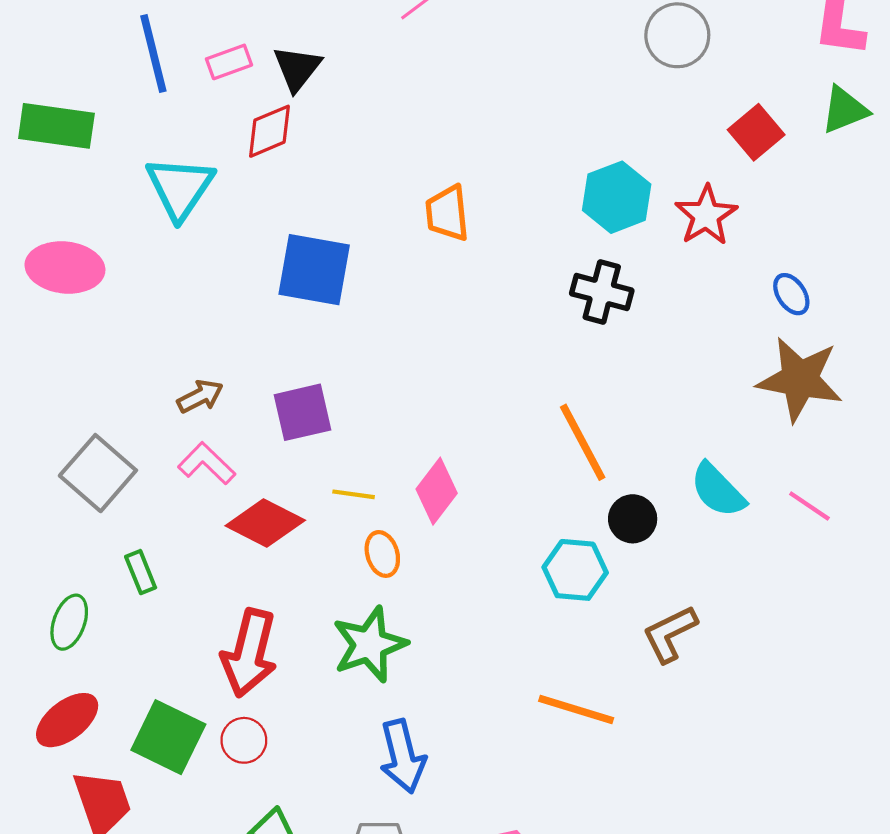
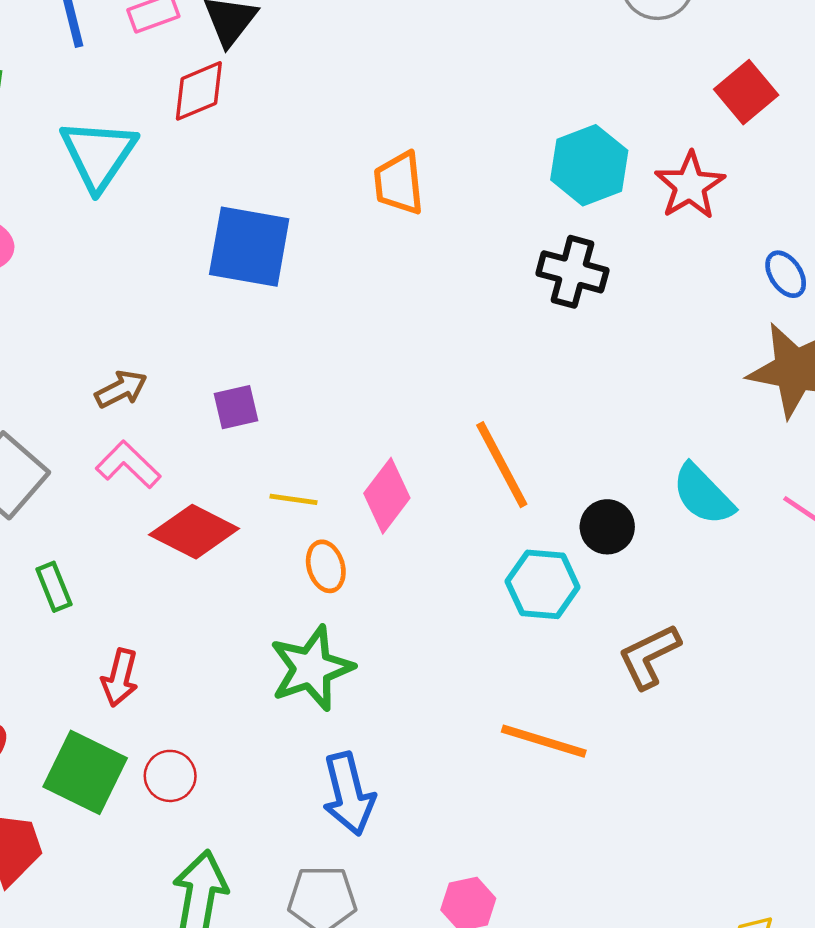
purple square: (302, 412) -> (236, 407), size x0.7
orange line: (583, 442) -> (502, 465), moved
red arrow: (249, 653) -> (120, 678), moved, size x0.6

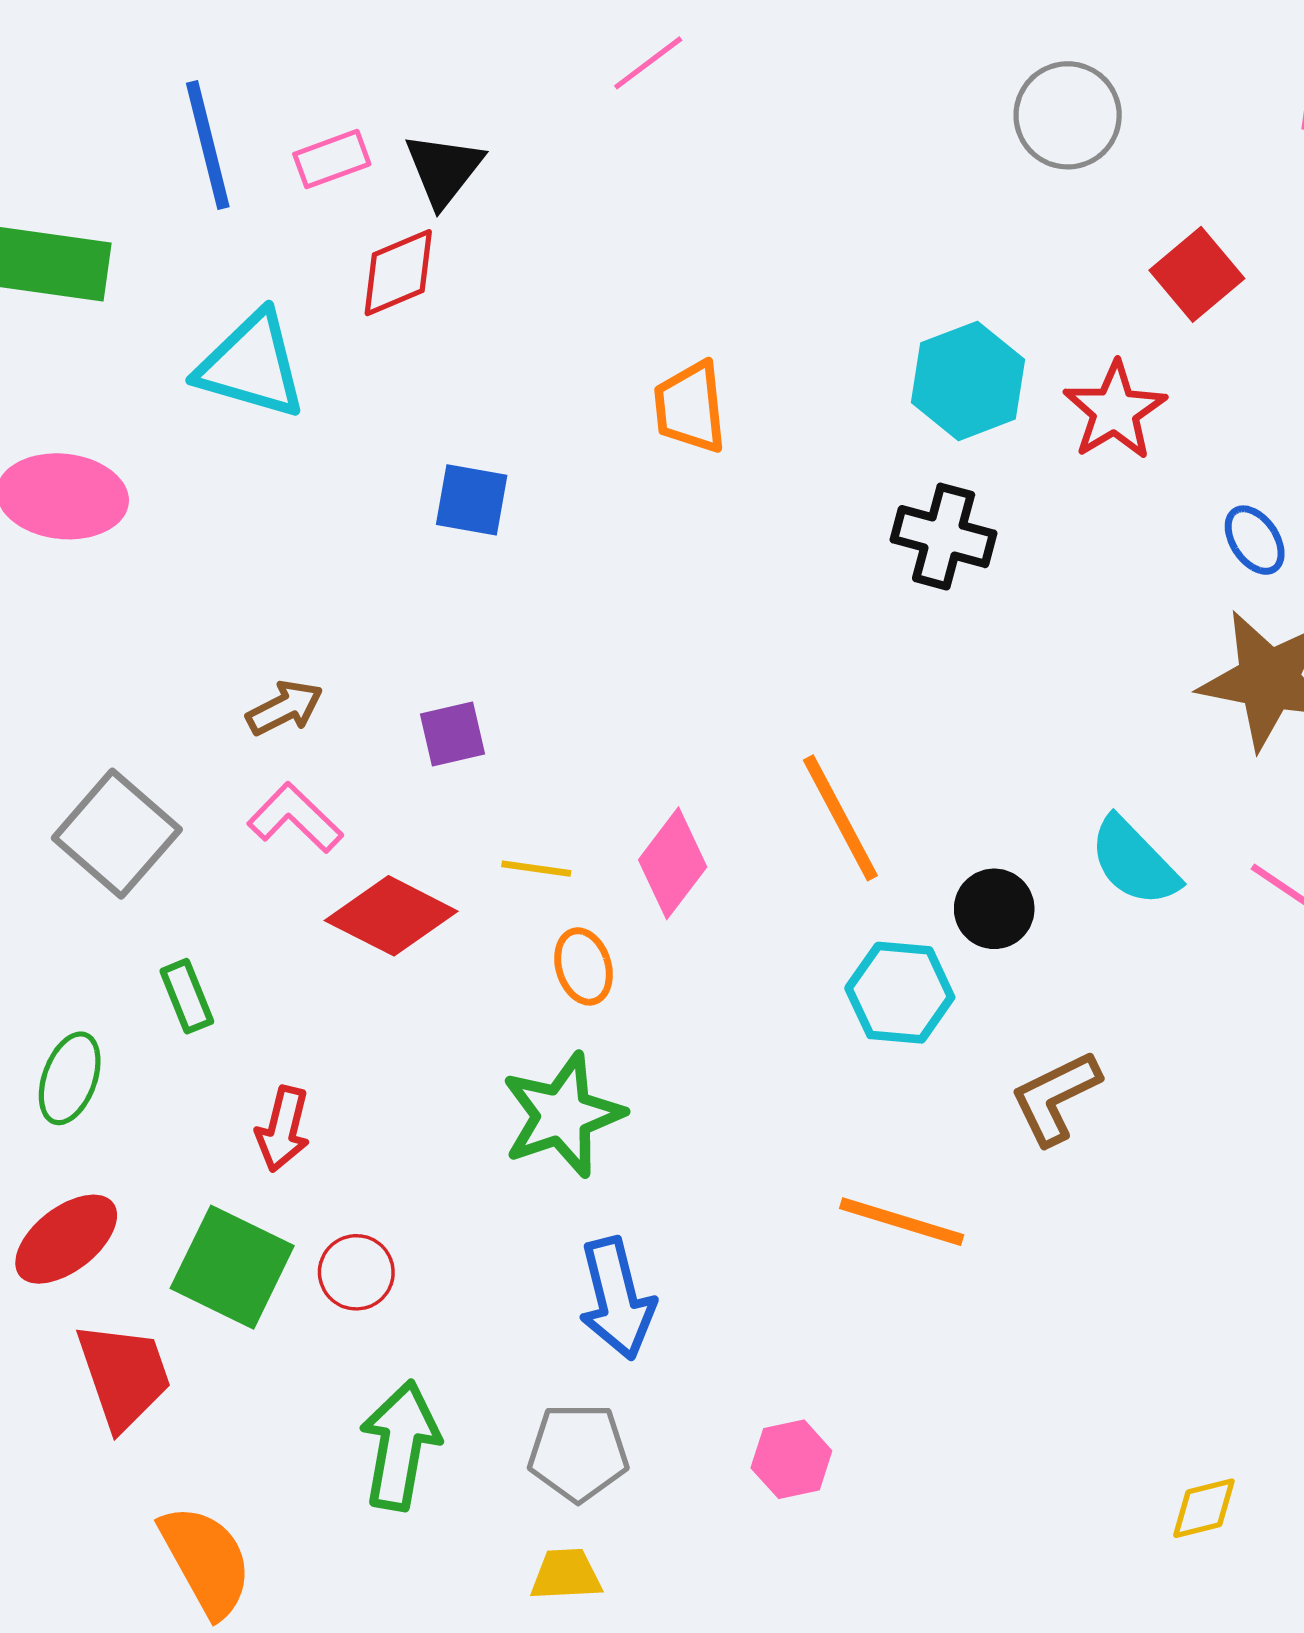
cyan triangle: (98, 154) -> (251, 365), turned -48
blue square: (249, 247) -> (472, 500), size x0.6

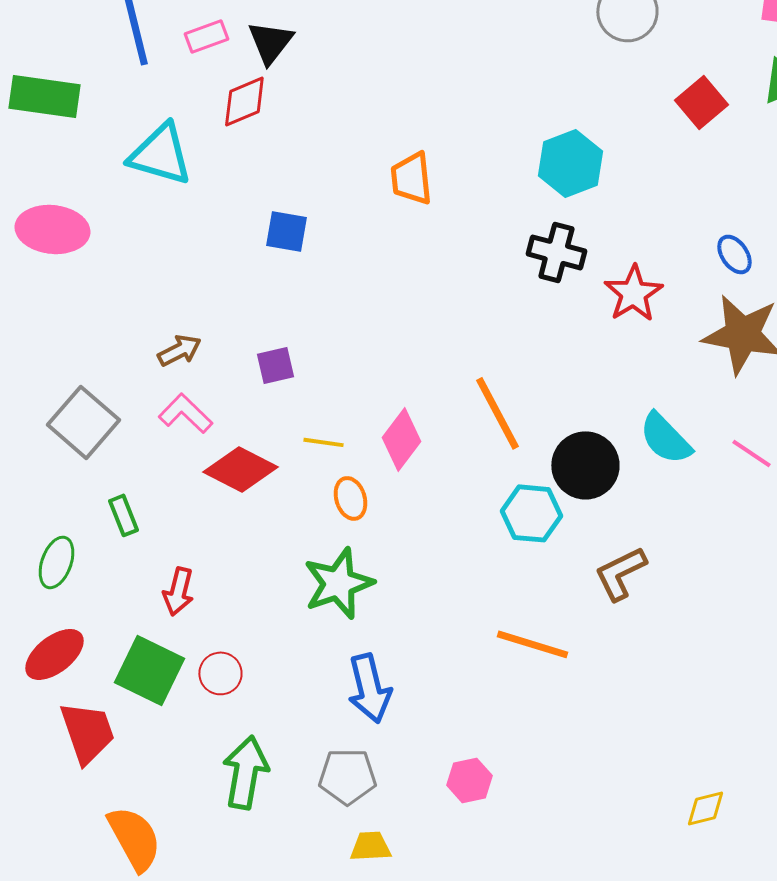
red star: (1115, 411) -> (633, 293), moved
black circle: (994, 909) -> (585, 465), size x1.5
yellow trapezoid: (566, 1575) -> (370, 846), moved

